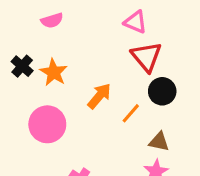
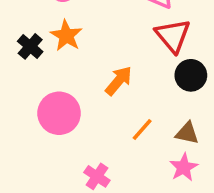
orange star: (54, 72) -> (66, 36), moved
orange line: (131, 113) -> (142, 129), moved

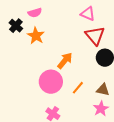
black cross: (30, 46) -> (16, 26), moved
pink circle: (59, 113) -> (51, 82), moved

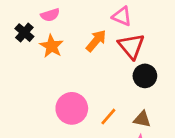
orange arrow: (65, 61) -> (96, 41), moved

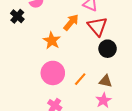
orange star: (51, 46) -> (52, 41), moved

